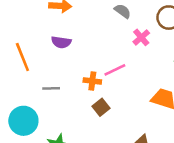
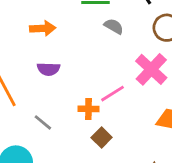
pink cross: (141, 37) -> (151, 69), moved, size x1.6
gray line: (51, 88) -> (43, 122), turned 48

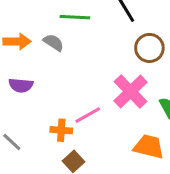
gray semicircle: (114, 26) -> (53, 43), moved

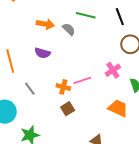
pink cross: (131, 91) -> (113, 70), size x0.7

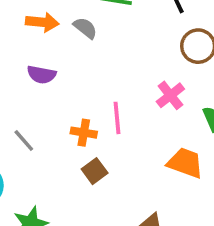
pink line: (82, 80) -> (117, 118), turned -72

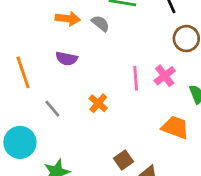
pink line: (117, 118) -> (136, 78), moved
orange cross: (84, 133) -> (98, 103), turned 30
brown square: (95, 171) -> (124, 160), moved

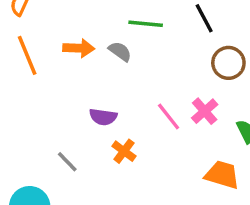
purple semicircle: (67, 59) -> (103, 117), moved
orange line: (23, 72) -> (27, 55), moved
pink line: (136, 78) -> (169, 117), turned -30

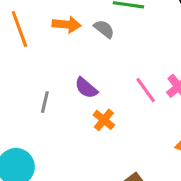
purple semicircle: (103, 117) -> (86, 88), turned 30
gray line: (67, 162) -> (45, 102), moved, turned 55

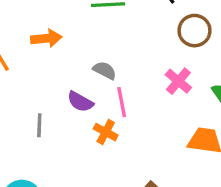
gray semicircle: (104, 29) -> (105, 70), moved
pink line: (146, 90) -> (122, 102), moved, turned 36

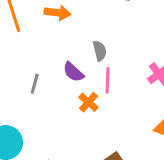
gray semicircle: (105, 70) -> (100, 51), turned 36

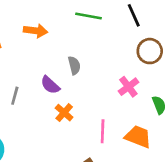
pink line: (108, 80) -> (103, 131), moved

